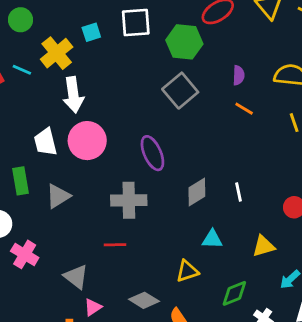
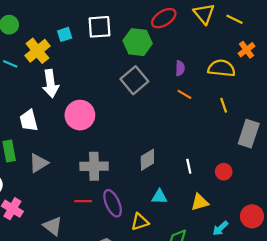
pink circle: (87, 141) -> (80, 115), moved
purple ellipse: (152, 153) -> (113, 203), moved
white line: (239, 192) -> (189, 166), moved

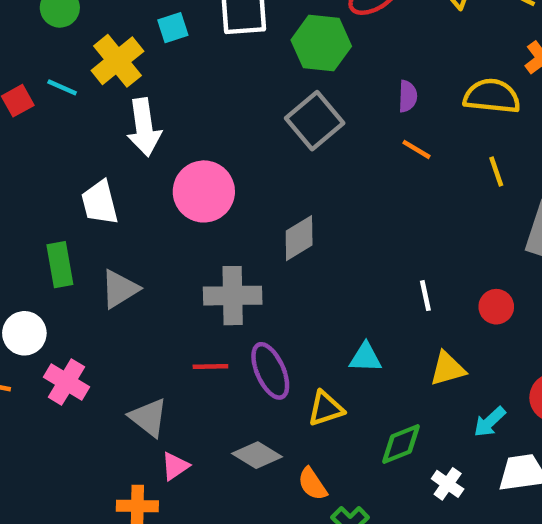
gray diamond: (147, 160) -> (299, 238), moved

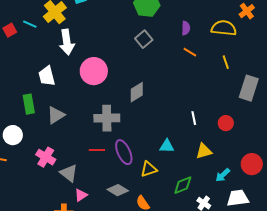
gray square: (315, 121) -> (144, 39), size x0.7
pink cross: (66, 382) -> (46, 157), moved

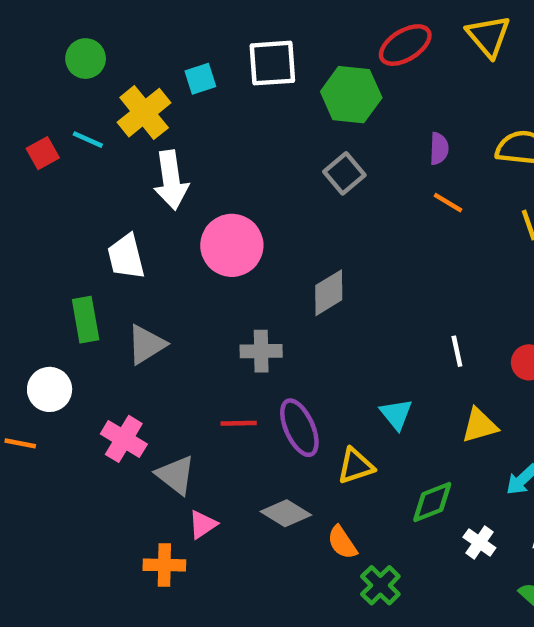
gray cross: (107, 118) -> (261, 351), size x0.7
cyan triangle: (167, 146) -> (396, 414), turned 49

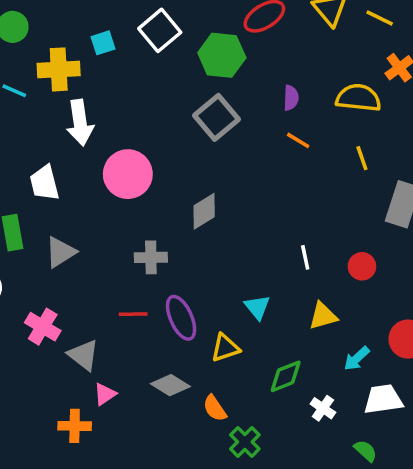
white square: (272, 63) -> (160, 30), turned -36
yellow cross: (144, 113) -> (59, 69), turned 36
gray square: (344, 173) -> (217, 117), size x1.4

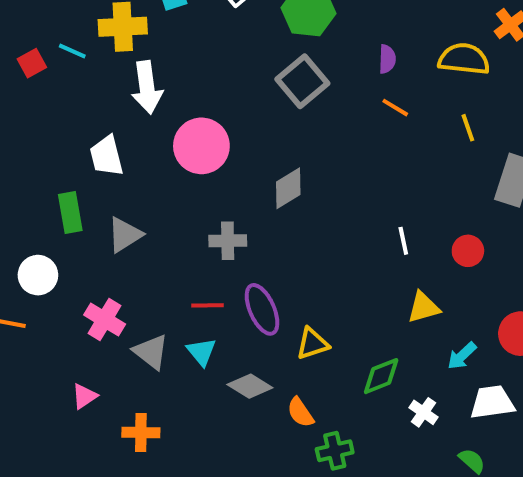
cyan triangle: (257, 307) -> (201, 352), moved
pink triangle: (105, 394) -> (84, 396), moved
green cross: (245, 442) -> (335, 451), turned 32

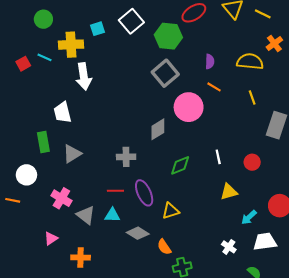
pink circle: (201, 146) -> (189, 107), moved
cyan triangle: (201, 352) -> (112, 215), turned -49
green diamond: (381, 376) -> (180, 165), moved

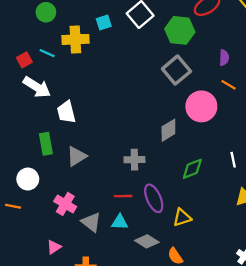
white arrow: (84, 76) -> (37, 87), moved, turned -50

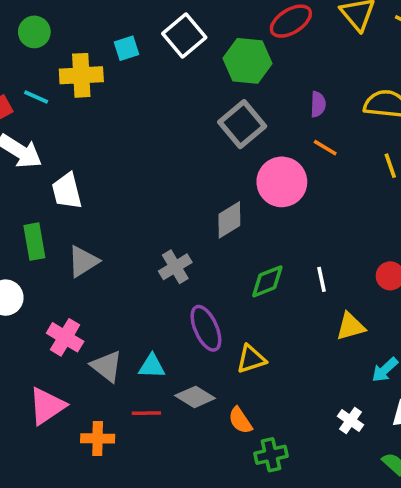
gray cross: (134, 160) -> (175, 267), turned -30
white line: (233, 160) -> (322, 279), moved
red line: (123, 196) -> (146, 413), moved
pink triangle: (54, 247) -> (47, 406), size x1.6

